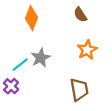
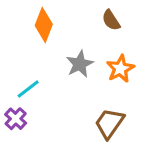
gray star: (41, 58) -> (80, 64), moved
brown trapezoid: (79, 90) -> (109, 123), turned -135

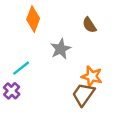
brown semicircle: (111, 20) -> (89, 25), moved
orange star: (120, 69) -> (92, 76), moved, turned -30

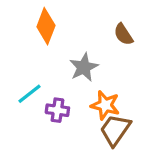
orange star: (92, 76) -> (105, 105), moved
purple cross: (12, 91) -> (57, 110), moved, turned -35

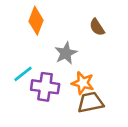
purple cross: (57, 110) -> (45, 87), size x1.5
brown trapezoid: (115, 130) -> (90, 102), turned 44

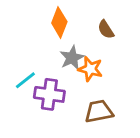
orange diamond: (36, 21) -> (59, 22), moved
orange star: (83, 83) -> (90, 69), moved

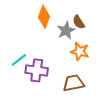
gray star: (72, 58) -> (66, 30), moved
orange star: (90, 69) -> (80, 52), moved

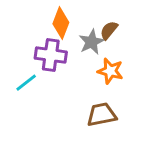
brown semicircle: (79, 22) -> (109, 30), turned 72
purple cross: (37, 70) -> (51, 55), moved

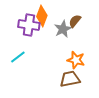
purple cross: (51, 55) -> (29, 25), moved
orange star: (110, 71) -> (76, 60), moved

